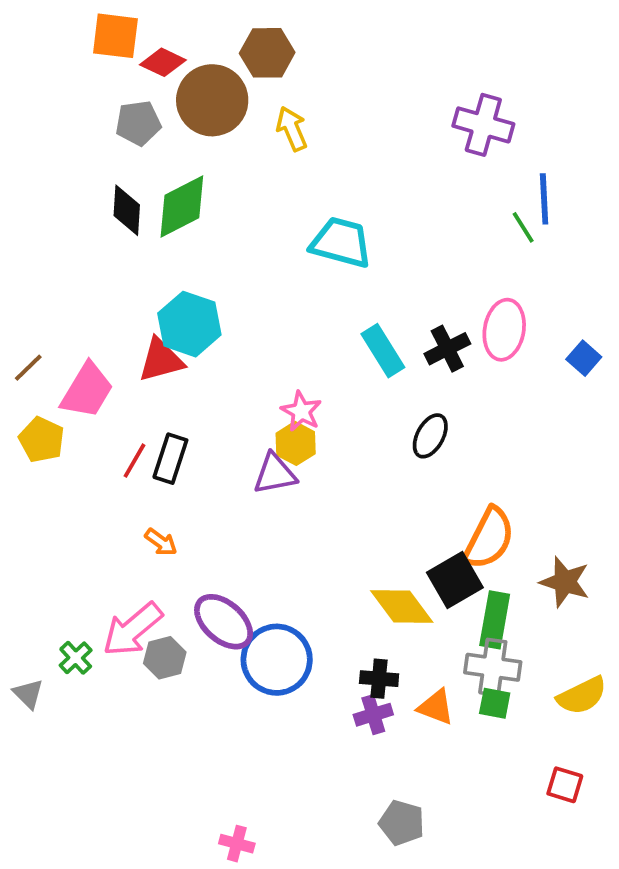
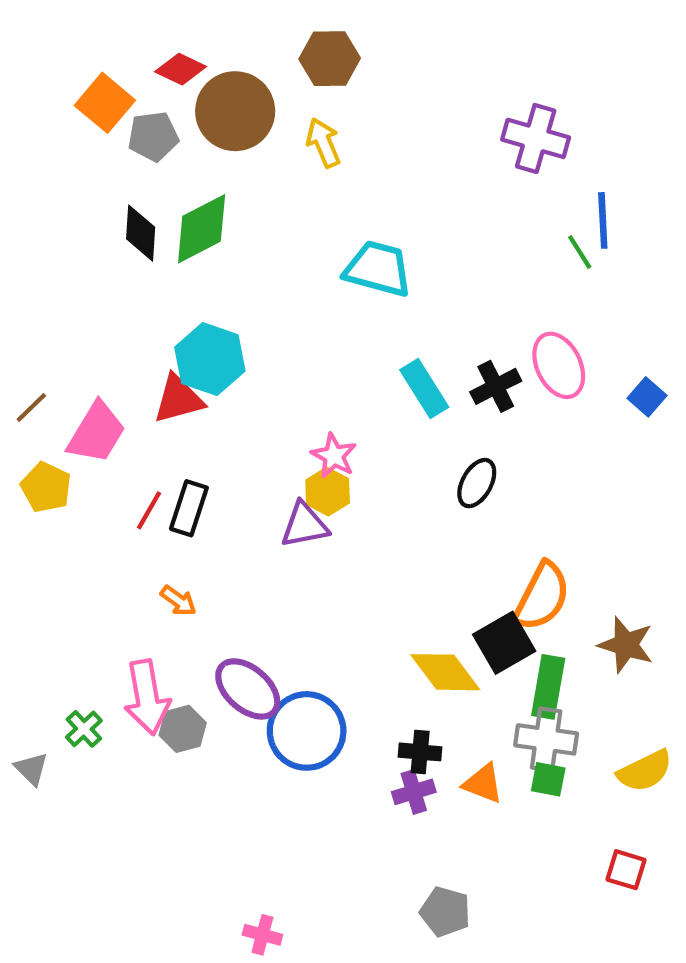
orange square: (115, 36) -> (105, 103), moved, turned 33
brown hexagon: (267, 53) -> (330, 59), moved
pink ellipse: (504, 330) -> (559, 365), turned -36
pink arrow: (133, 629) -> (147, 697), turned -60

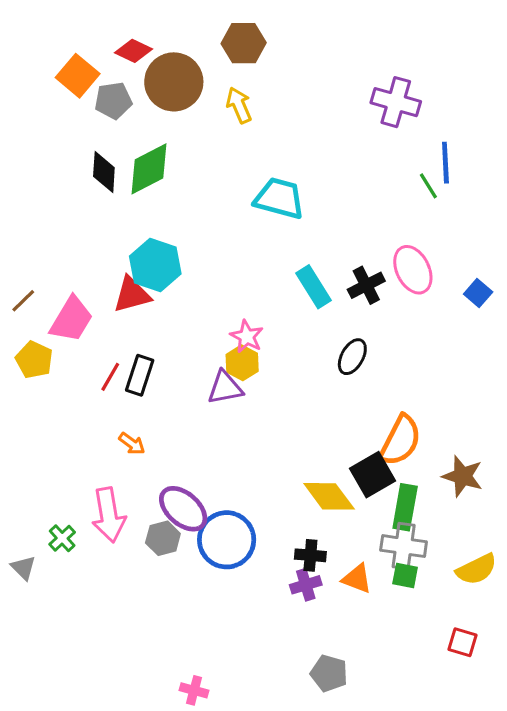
gray hexagon: (183, 729) -> (163, 538), moved

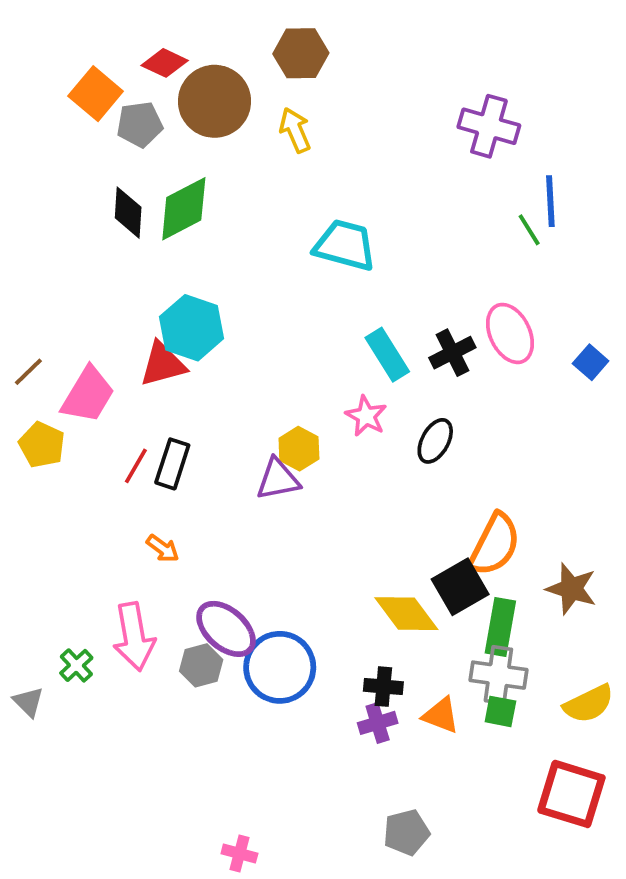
pink star: (247, 336) -> (366, 416), moved
red square: (463, 642) -> (571, 794), size x1.8
gray pentagon: (329, 673) -> (406, 832), turned -30

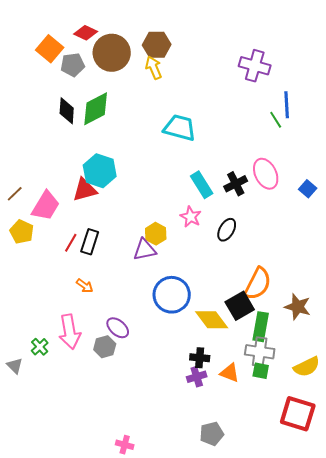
brown hexagon: (301, 53) -> (157, 45), moved
purple ellipse: (226, 629) -> (118, 328), size x0.7
blue circle: (280, 667) -> (172, 295), moved

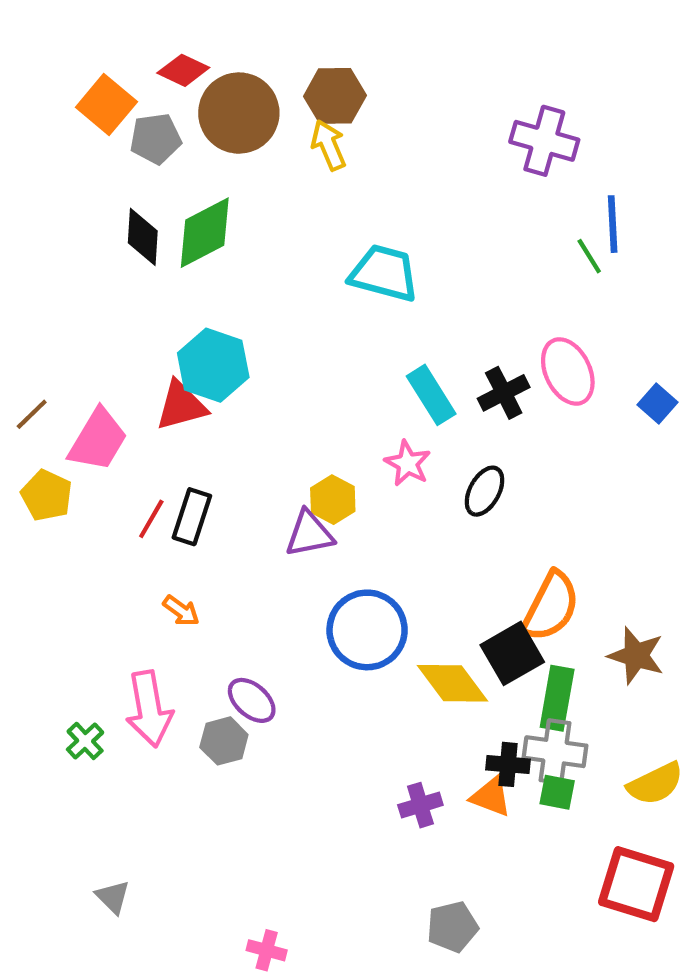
black cross: (200, 358) -> (508, 764), moved
gray triangle: (15, 366) -> (113, 897), moved

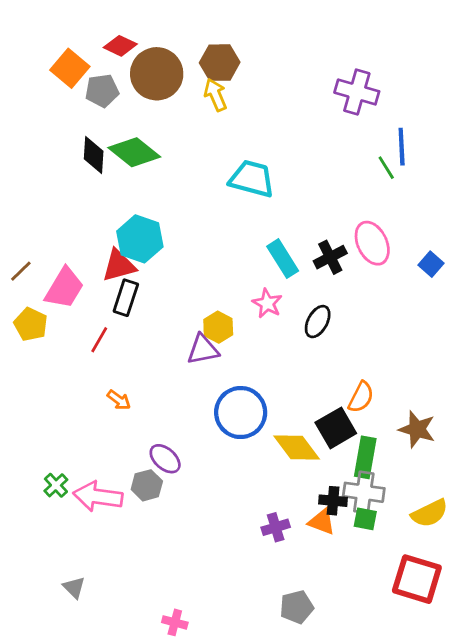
green diamond: (205, 233) -> (134, 152), turned 66
black rectangle: (192, 517) -> (126, 298), moved
orange semicircle: (551, 606) -> (361, 397), size x0.7
pink arrow: (149, 709) -> (98, 496), moved, turned 108

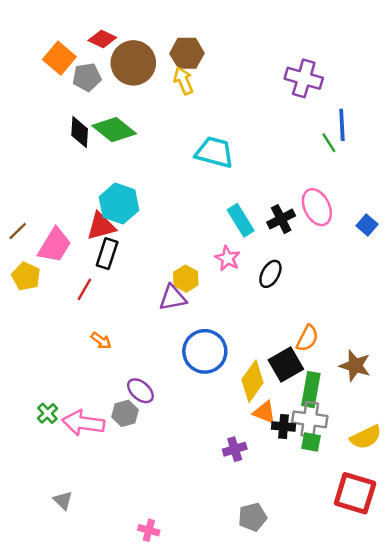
yellow diamond: (297, 447) -> (253, 381), turned 72
orange triangle: (322, 522) -> (264, 412), moved

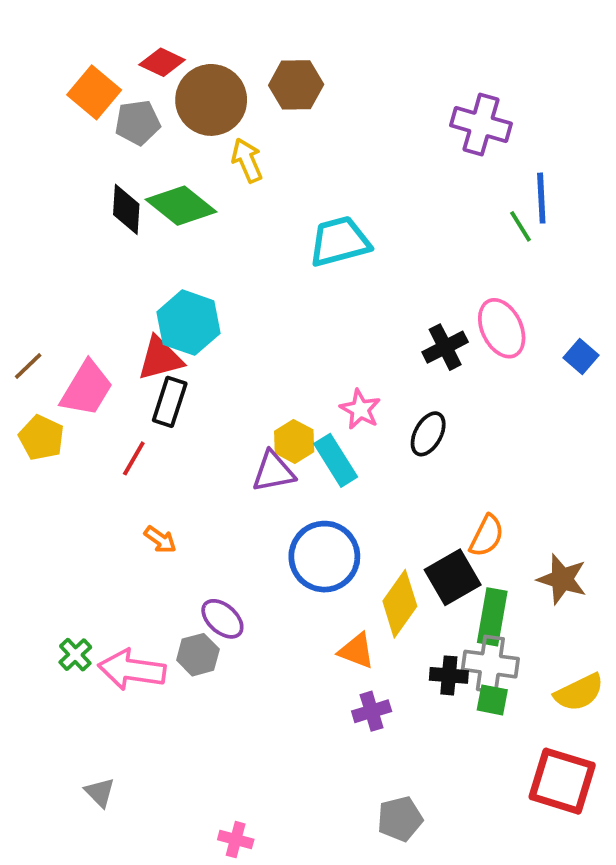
yellow arrow: (183, 81) -> (247, 160), moved
cyan trapezoid: (214, 152) -> (339, 241), turned -30
cyan rectangle: (241, 220) -> (336, 460), moved
orange triangle: (264, 412) -> (356, 651), moved

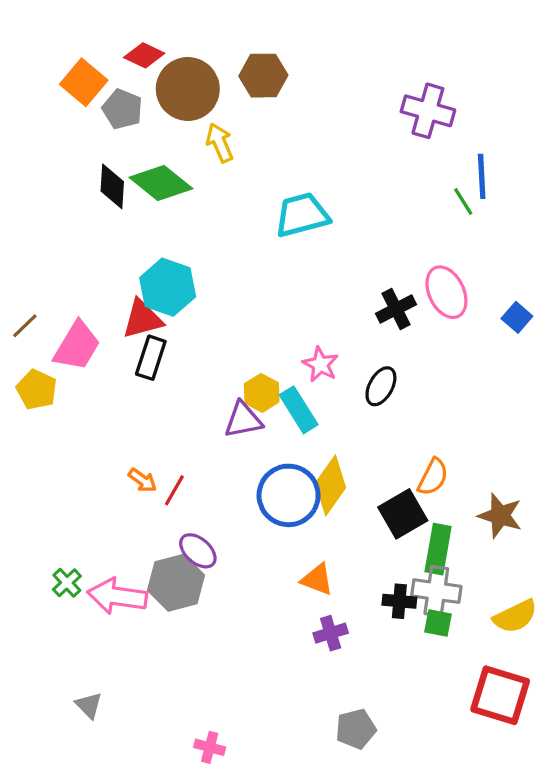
gray pentagon: (138, 123) -> (122, 109), turned 30
red line: (134, 458) -> (174, 490), moved
yellow diamond: (400, 604) -> (331, 485), moved
gray hexagon: (198, 655) -> (176, 583), size x1.5

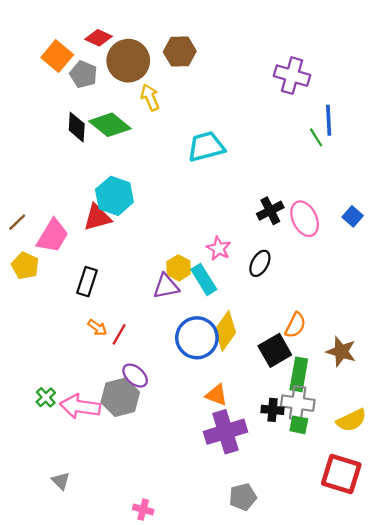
pink ellipse: (446, 292) -> (305, 219), moved
black rectangle: (151, 358) -> (87, 282), moved
purple cross: (331, 633) -> (226, 432), size x1.8

